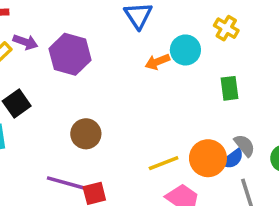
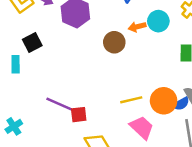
brown circle: (86, 134) -> (114, 42), moved

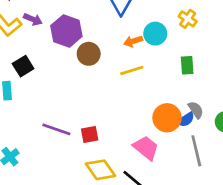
brown circle: (114, 42) -> (89, 54), moved
yellow line: (131, 100) -> (132, 70), moved
red square: (79, 115) -> (90, 135), moved

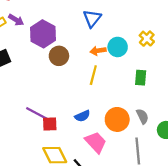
yellow line: (132, 70) -> (93, 75), turned -66
blue semicircle: (186, 120) -> (82, 116), moved
purple line: (56, 129) -> (37, 114), moved

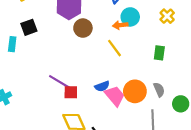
cyan circle: (118, 47) -> (130, 17), moved
yellow line: (93, 75) -> (115, 48), turned -54
pink trapezoid: (96, 142) -> (115, 96), moved

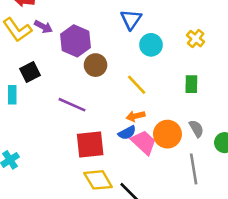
orange arrow: (120, 25) -> (135, 116), moved
purple line: (59, 82) -> (72, 105), moved
red square: (71, 92) -> (90, 144), size x1.6

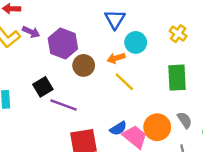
black square: (30, 72) -> (43, 87), moved
green rectangle: (191, 84) -> (177, 78), size x1.5
orange arrow: (135, 116) -> (116, 58), moved

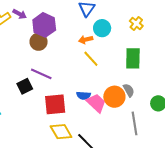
brown circle: (84, 65) -> (39, 42), moved
black square: (43, 87) -> (25, 86), moved
gray semicircle: (185, 120) -> (129, 90), moved
blue semicircle: (118, 128) -> (83, 95), turned 32

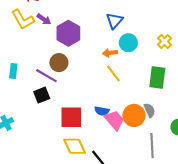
brown circle: (39, 42) -> (59, 63), moved
purple line: (41, 74) -> (46, 76), moved

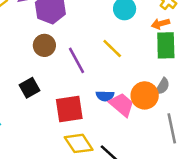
orange arrow: (110, 53) -> (160, 24), moved
purple line: (46, 76) -> (76, 60), moved, turned 40
gray semicircle: (150, 110) -> (162, 86), turned 64

